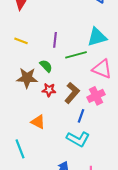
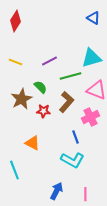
purple line: (55, 40) -> (49, 61), turned 56
brown star: (27, 78) -> (21, 99), turned -30
brown L-shape: (72, 93) -> (66, 102), moved
blue line: (81, 116) -> (75, 137), turned -40

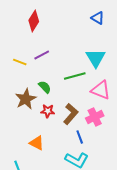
red diamond: (15, 21) -> (34, 21), moved
cyan triangle: (91, 58) -> (96, 58), turned -45
purple line: (49, 61) -> (42, 55), moved
brown L-shape: (66, 102) -> (71, 114), moved

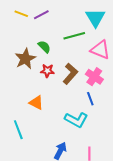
yellow line: (20, 62) -> (21, 14), moved
pink cross: (95, 117) -> (94, 77), turned -30
blue line: (80, 137) -> (90, 99), moved

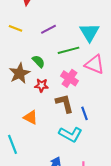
purple line: (41, 15) -> (48, 29), moved
brown L-shape: (70, 74) -> (64, 103), moved, turned -55
pink cross: (94, 77) -> (69, 78), moved

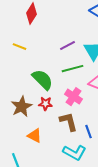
purple line: (48, 29) -> (68, 46), moved
green semicircle: (38, 61) -> (42, 80), size x1.6
brown star: (19, 73) -> (22, 107), moved

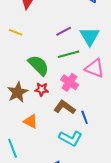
brown L-shape: (68, 122) -> (65, 107), turned -40

